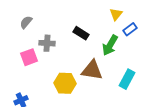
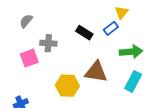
blue rectangle: (130, 29) -> (111, 28), moved
green arrow: (110, 45) -> (131, 52), moved, turned -125

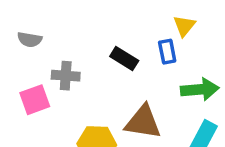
gray semicircle: (26, 21) -> (30, 40), turned -120
blue rectangle: (111, 28) -> (167, 52), turned -64

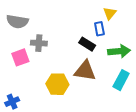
gray semicircle: (30, 40) -> (17, 21), size x1.5
black rectangle: (124, 58) -> (87, 44), moved

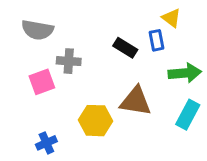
yellow triangle: (110, 13) -> (171, 18), turned -32
black rectangle: (87, 44) -> (125, 48), moved
blue cross: (12, 102) -> (46, 143), moved

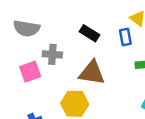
black rectangle: (125, 48) -> (90, 33), moved
brown triangle: (136, 101) -> (92, 73), moved

